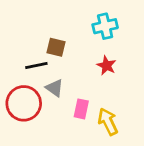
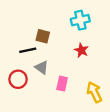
red circle: (24, 103) -> (18, 79), size x0.7
yellow arrow: (108, 122) -> (94, 92), moved

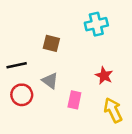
black line: (28, 50) -> (17, 65), moved
red star: (81, 50) -> (104, 76), moved

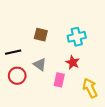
cyan cross: (96, 24) -> (77, 37), moved
red star: (104, 76) -> (73, 62), moved

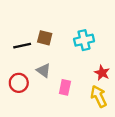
black line: (13, 52) -> (22, 46), moved
red star: (73, 62) -> (102, 73), moved

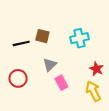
gray triangle: (44, 70) -> (50, 65), moved, turned 40
pink rectangle: (65, 87) -> (61, 83), turned -40

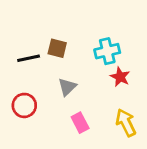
red star: (96, 69) -> (120, 77), moved
pink rectangle: (61, 83) -> (80, 123), moved

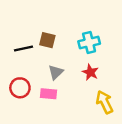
red star: (120, 77) -> (90, 72), moved
pink rectangle: (80, 123) -> (49, 94), moved, turned -56

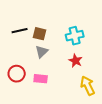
black line: (24, 48) -> (20, 31), moved
gray triangle: (56, 72) -> (42, 52), moved

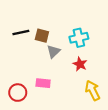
gray triangle: (42, 52) -> (54, 51), moved
red circle: (17, 74) -> (18, 93), moved

